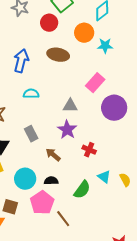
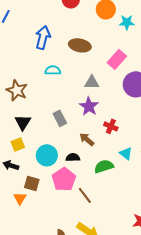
brown ellipse: (58, 55) -> (80, 45), moved
gray rectangle: (31, 134) -> (60, 118), moved
brown arrow: (53, 155) -> (87, 139), moved
green semicircle: (82, 190) -> (104, 166), turned -144

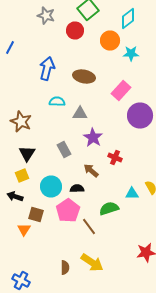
gray triangle: (92, 82) -> (80, 114), moved
cyan triangle: (126, 153) -> (132, 194), moved, turned -40
green semicircle: (104, 166) -> (109, 208), moved

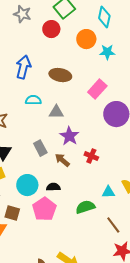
cyan diamond: (128, 18) -> (104, 17), turned -40
brown arrow: (91, 170) -> (62, 160), moved
brown line: (89, 226) -> (113, 225), moved

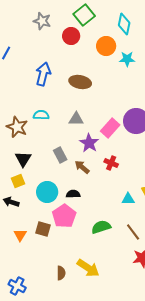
pink rectangle: (97, 89) -> (110, 128), moved
cyan semicircle: (33, 100) -> (41, 115), moved
green semicircle: (85, 207) -> (101, 227), moved
brown square: (12, 213) -> (43, 229), moved

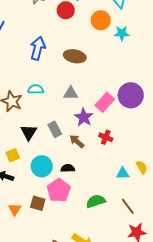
black triangle: (23, 159) -> (29, 132), moved

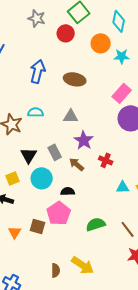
pink rectangle: (105, 102) -> (122, 93), moved
cyan circle: (42, 166) -> (42, 178), moved
cyan triangle: (123, 173) -> (123, 187), moved

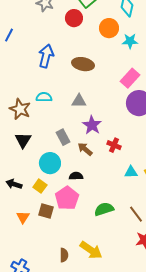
black triangle: (29, 155) -> (23, 140), moved
yellow square: (13, 178) -> (40, 186), moved, turned -32

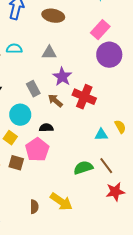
red cross: (114, 145) -> (84, 97), size x1.6
cyan triangle: (131, 172) -> (101, 135), moved
green semicircle: (104, 209) -> (83, 168), moved

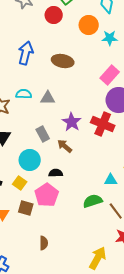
gray triangle: (49, 53) -> (48, 98), moved
red cross: (84, 97) -> (103, 124), moved
green semicircle: (83, 168) -> (93, 201), moved
yellow arrow: (61, 202) -> (98, 258), moved, turned -95
brown semicircle: (34, 207) -> (44, 243), moved

